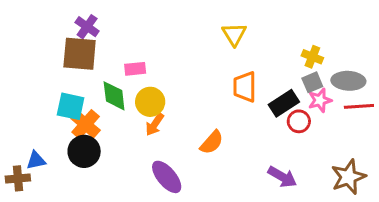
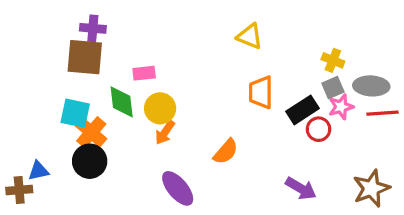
purple cross: (87, 27) -> (93, 28), turned -30
yellow triangle: (234, 34) -> (250, 36), turned -36

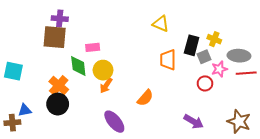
gray square: (333, 88) -> (204, 57), moved
black rectangle: (302, 110) -> (192, 45), moved, turned -42
cyan square: (75, 113) -> (13, 71), moved
brown star: (371, 188) -> (239, 122), turned -30

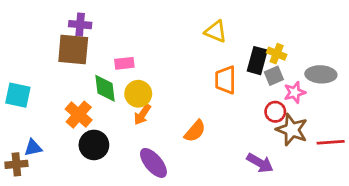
yellow cross: (214, 39) -> (277, 54), moved
red line: (246, 73) -> (331, 142), moved
black circle: (58, 104) -> (94, 145), moved
brown star: (239, 122) -> (292, 130), moved

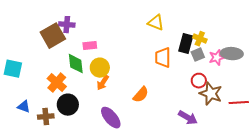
purple cross: (80, 25) -> (67, 25), moved
brown square: (73, 49) -> (53, 36), turned -35
pink star: (295, 92) -> (217, 58), moved
blue triangle: (33, 148) -> (24, 107), turned 32
brown cross: (16, 164) -> (46, 117), moved

